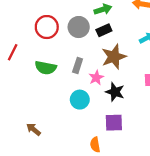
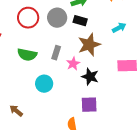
black rectangle: (104, 30) -> (80, 21), turned 40
cyan circle: (80, 100) -> (44, 84), moved

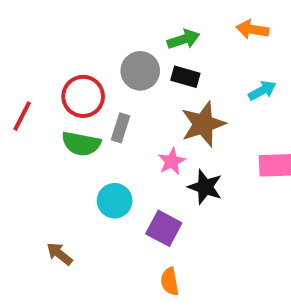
red circle: (28, 18) -> (83, 96), moved
gray rectangle: (56, 53) -> (121, 128), moved
purple square: (89, 105) -> (164, 228), moved, turned 30

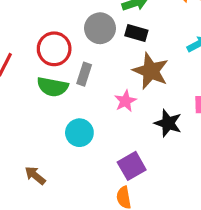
brown star: (203, 124) -> (151, 71), turned -30
black star: (205, 187) -> (168, 123), moved
purple square: (164, 228) -> (132, 166), moved, turned 32

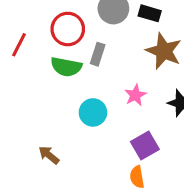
pink star: (125, 101) -> (135, 95), moved

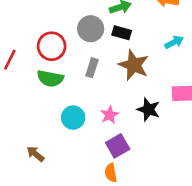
gray rectangle: (98, 54) -> (92, 68), moved
pink star: (135, 95) -> (109, 115), moved

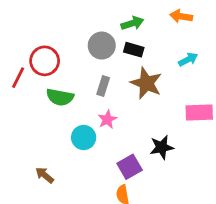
red circle: (52, 46) -> (45, 61), moved
black star: (149, 109) -> (162, 147), moved, turned -30
pink star: (109, 115) -> (107, 119), moved

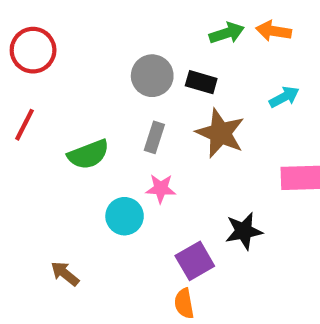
green arrow: (132, 23) -> (227, 33), moved
red circle: (45, 61) -> (33, 50), moved
green semicircle: (60, 97) -> (88, 154), turned -32
pink star: (107, 119) -> (161, 188), turned 30

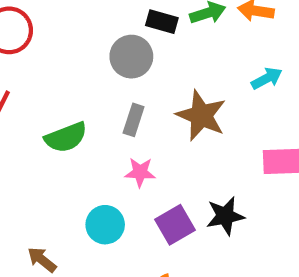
black rectangle: (201, 82) -> (162, 22), moved
cyan circle: (125, 216) -> (105, 225), moved
purple square: (195, 261) -> (175, 225), moved

